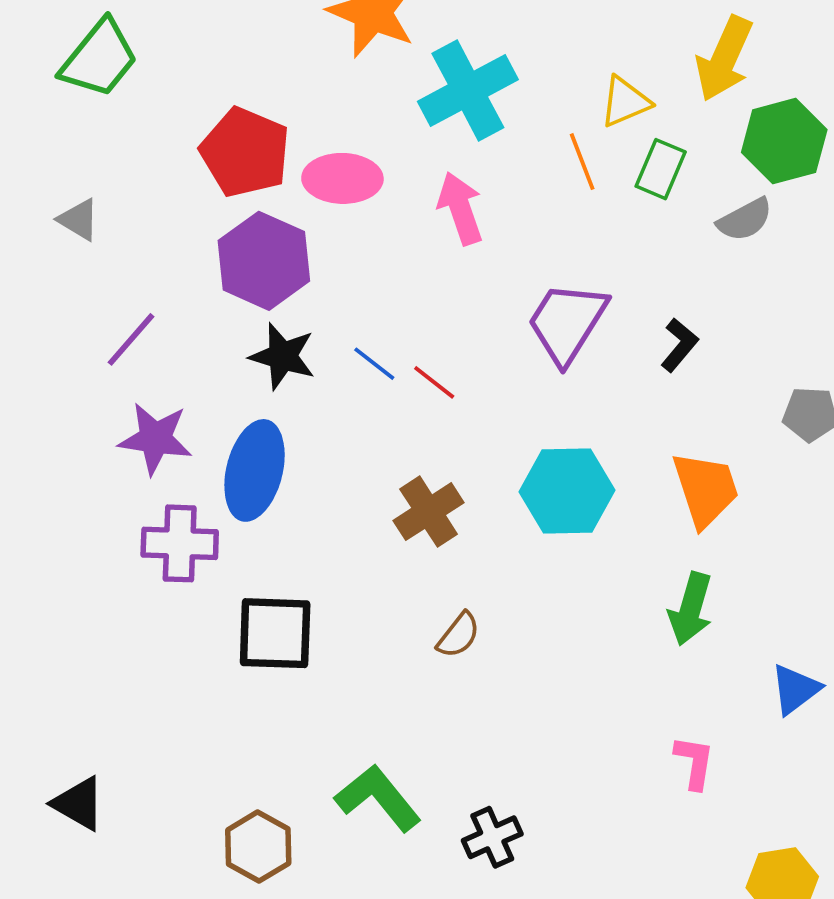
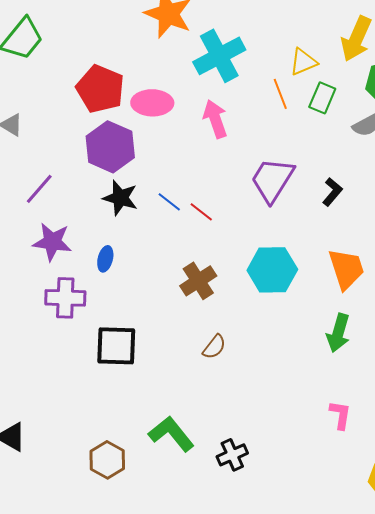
blue ellipse: (255, 470) -> (105, 259), size x0.5

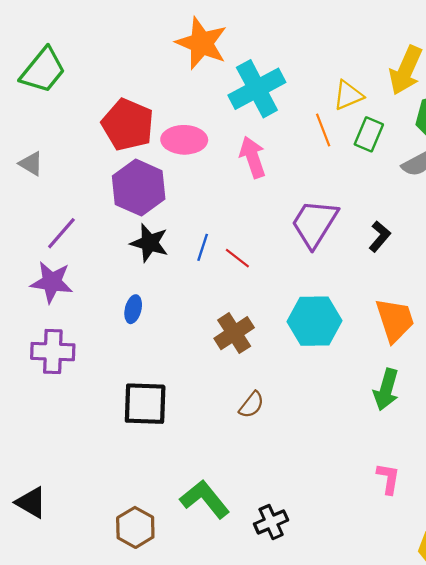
blue line: (169, 202) -> (203, 247), turned 70
purple star: (52, 242) -> (52, 282), moved
purple cross: (65, 298) -> (53, 352), moved

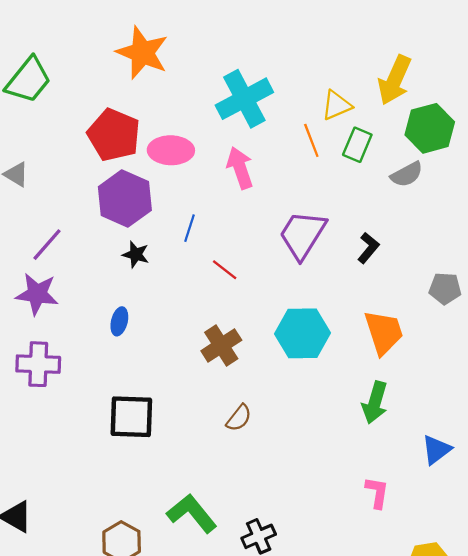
orange star: (202, 43) -> (142, 53), moved
black star: (149, 243) -> (136, 254), size x0.7
blue line: (203, 247) -> (190, 228), moved

